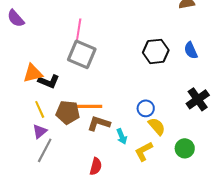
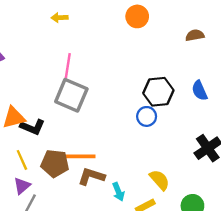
blue circle: (146, 108) -> (147, 116), moved

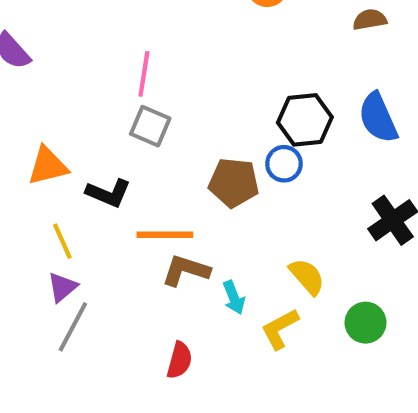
blue semicircle: (200, 91) -> (378, 118), size x1.4
gray square: (71, 95) -> (150, 126), size x0.7
black L-shape: (33, 127) -> (108, 193), moved
brown pentagon: (55, 163) -> (234, 183), moved

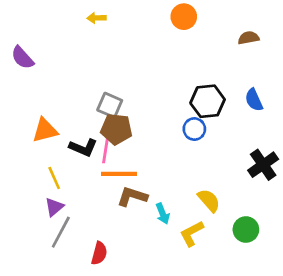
pink line: (144, 74) -> (106, 149), moved
blue semicircle: (378, 118) -> (254, 100), size x0.7
brown pentagon: (234, 183) -> (116, 129), moved
red semicircle: (179, 360) -> (99, 253), moved

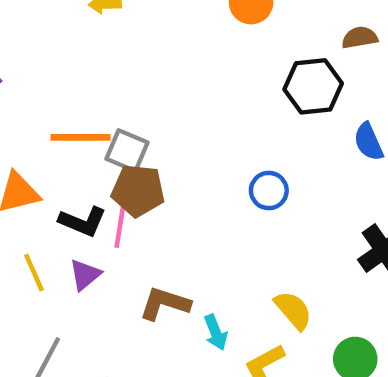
black hexagon: (208, 101) -> (313, 86), moved
orange line: (119, 174) -> (80, 137), moved
purple triangle: (54, 207) -> (85, 275), moved

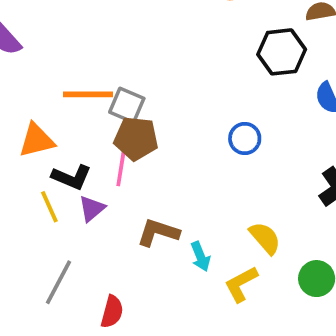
black L-shape: (83, 222) -> (72, 177), moved

